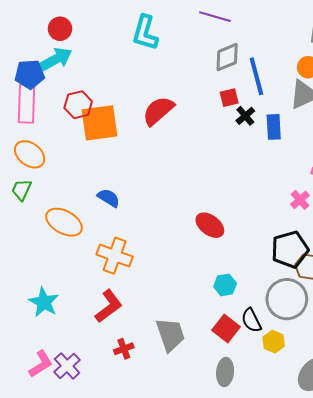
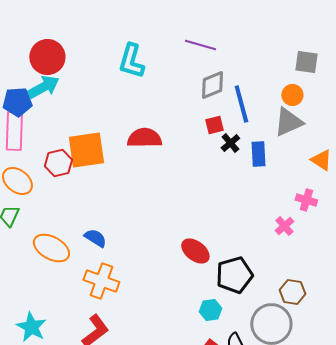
red circle: (60, 29) -> (47, 57), size x1.5
red hexagon: (78, 105) -> (58, 163), moved
red semicircle: (158, 111) -> (144, 138), turned 40
blue semicircle: (109, 198) -> (95, 238), moved
black pentagon: (290, 249) -> (234, 275), moved

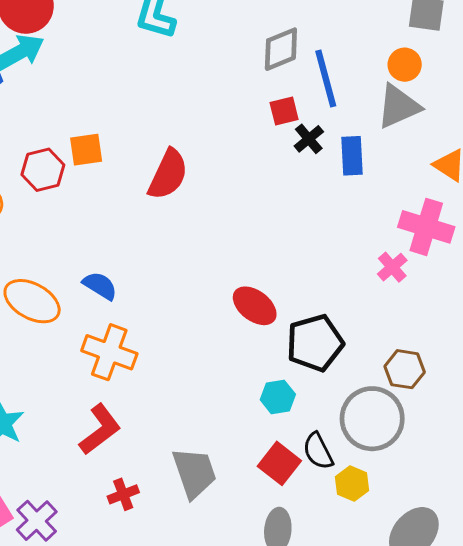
red semicircle: (144, 138) -> (168, 174), moved, turned 116
orange square: (86, 150) -> (86, 150), size x0.6
pink cross: (306, 200) -> (426, 227), size x1.6

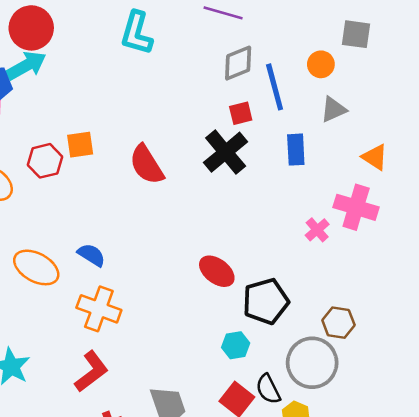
orange circle: (405, 65) -> (321, 64), moved
gray triangle: (398, 106) -> (333, 109), size x0.7
black cross: (309, 139) -> (226, 152), moved, size x1.8
red semicircle: (168, 174) -> (147, 165), turned 123
pink cross: (392, 267) -> (317, 230), moved

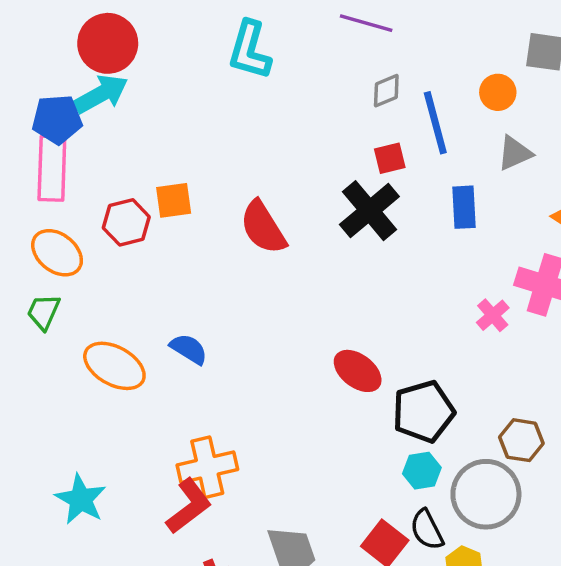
gray diamond: (238, 63) -> (386, 91), size x0.7
orange cross: (99, 309) -> (207, 467), moved, turned -33
cyan hexagon: (236, 345) -> (422, 471), moved

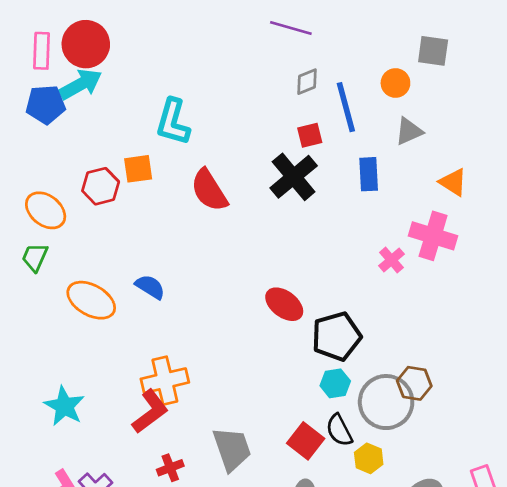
cyan L-shape: (250, 50) -> (173, 122), moved
pink rectangle: (52, 168) -> (42, 51), moved, size x0.7
brown hexagon: (521, 440) -> (414, 383), moved

